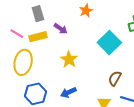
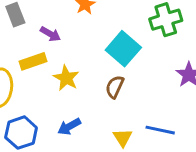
yellow rectangle: (38, 37) -> (33, 61), moved
brown semicircle: (115, 78) -> (115, 87), moved

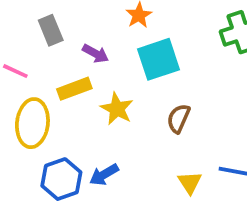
cyan square: (123, 49) -> (158, 59), moved, turned 32
blue arrow: (69, 127) -> (104, 175), moved

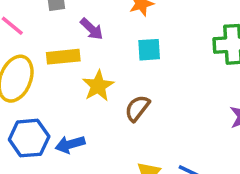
cyan square: (158, 59) -> (149, 50), size x0.6
brown semicircle: (178, 118) -> (137, 108), moved

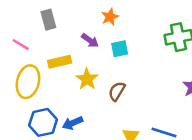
purple arrow: (92, 29) -> (90, 40), moved

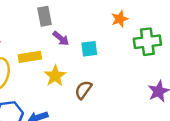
orange star: (110, 17) -> (120, 19), moved
gray rectangle: (48, 20) -> (44, 16), moved

